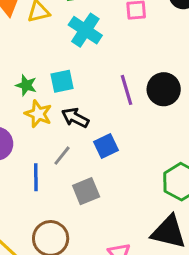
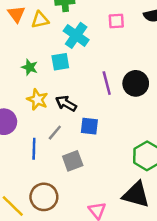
cyan square: (62, 81) -> (60, 62), moved
green star: (26, 85) -> (30, 67), moved
blue square: (106, 146) -> (89, 126), turned 30

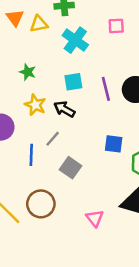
cyan square: (60, 62) -> (73, 82), moved
blue square: (89, 126) -> (114, 144), moved
gray square: (73, 161) -> (71, 168), turned -35

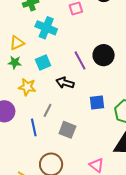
yellow triangle: (39, 24) -> (17, 43), moved
cyan square: (73, 82) -> (43, 63), moved
black arrow: (64, 109) -> (65, 83), moved

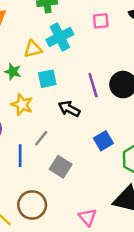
cyan cross: (46, 28) -> (60, 37), turned 30
yellow triangle: (17, 43) -> (33, 49), moved
blue square: (97, 103) -> (103, 141), turned -35

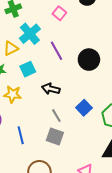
pink square: (101, 21) -> (59, 13), turned -32
purple line: (93, 85) -> (57, 51), moved
gray line: (41, 138) -> (56, 116), moved, turned -56

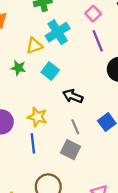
purple line: (57, 51) -> (98, 41), moved
cyan square: (28, 69) -> (50, 71), turned -35
yellow star: (13, 94) -> (37, 117), moved

